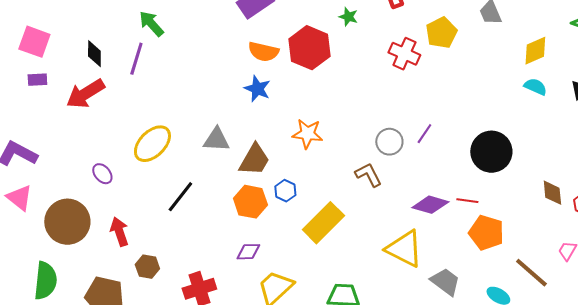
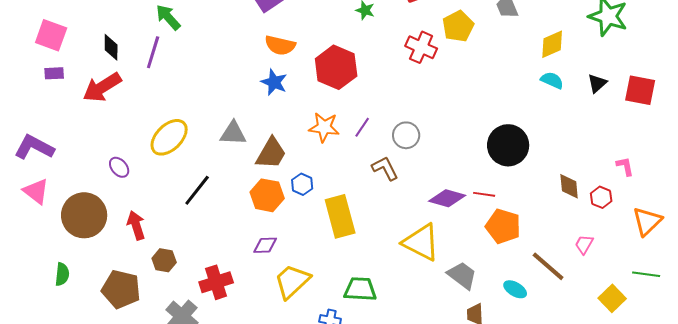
red hexagon: (309, 48) -> (336, 67), moved
purple line: (424, 134) -> (362, 127), moved
yellow rectangle: (323, 223) -> (340, 216), turned -60
green semicircle: (45, 281) -> (62, 274), size x0.6

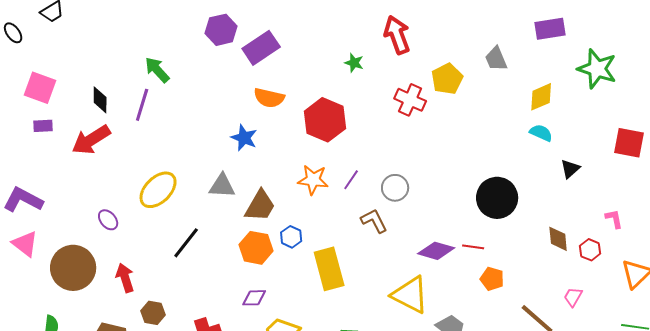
blue star: (274, 82) -> (244, 138), moved
black triangle: (597, 83) -> (570, 169), moved
orange pentagon: (503, 226) -> (492, 279), size x0.7

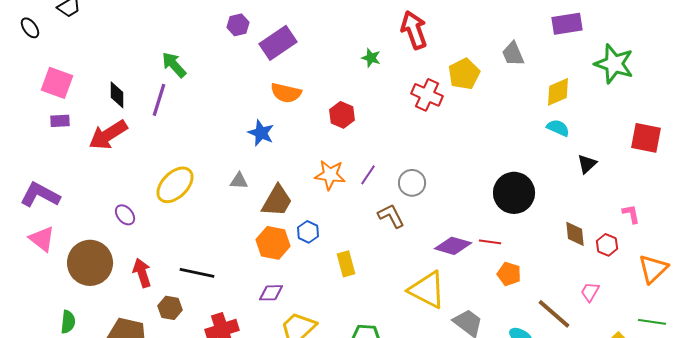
purple hexagon: (221, 30) -> (238, 25), size x0.7
red hexagon: (325, 120) -> (342, 115), size x0.6
gray triangle: (222, 186) -> (239, 181), size x0.7
black line: (186, 243) -> (197, 273), moved, turned 64
yellow rectangle: (329, 269) -> (346, 264), size x0.6

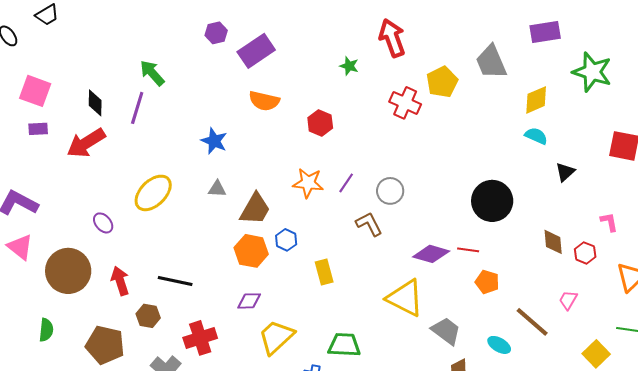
gray trapezoid: (513, 54) -> (491, 62), size x1.4
blue star: (261, 133) -> (214, 141), moved

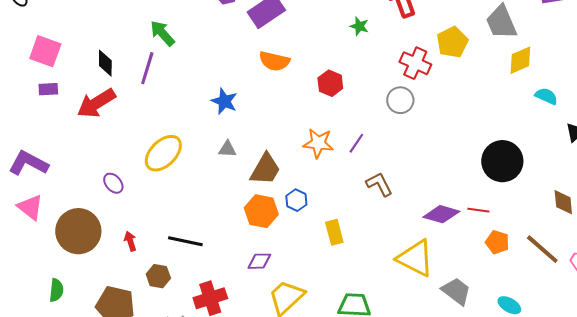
yellow diamond: (536, 100) -> (520, 60), moved
gray circle: (390, 191) -> (400, 100), moved
red arrow: (120, 281) -> (130, 241), size x0.7
brown line: (532, 322) -> (542, 249), moved

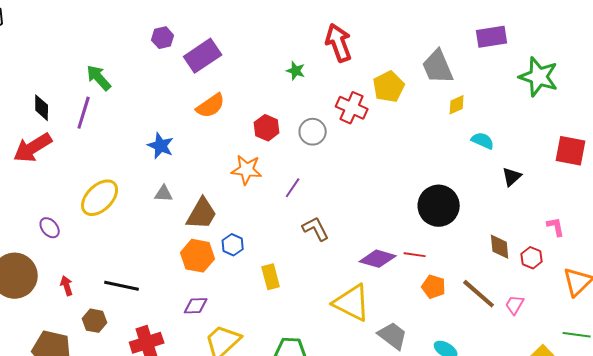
yellow diamond: (520, 60) -> (457, 105), size x0.7
orange semicircle: (274, 61) -> (211, 106), turned -48
gray circle: (400, 100) -> (313, 132), moved
orange star: (318, 143) -> (247, 170), moved

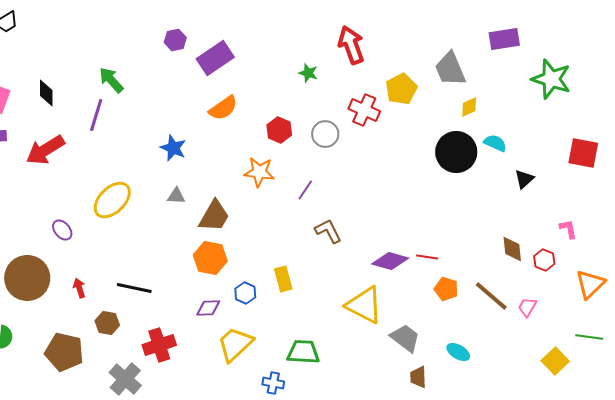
black diamond: (42, 108) -> (46, 93), moved
black circle: (439, 206) -> (456, 152), moved
blue hexagon: (233, 245) -> (245, 293), moved

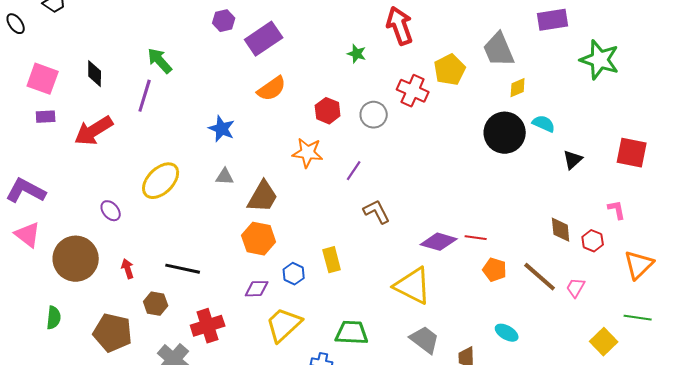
red square: (583, 153) -> (632, 153), moved
gray trapezoid: (405, 338) -> (425, 340), moved

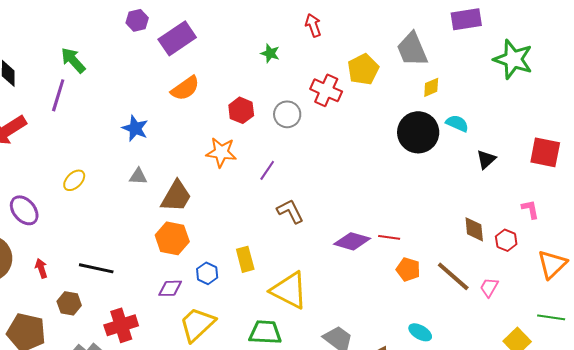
red arrow: (400, 26) -> (313, 25), size x0.6
yellow ellipse: (161, 181) -> (74, 180), size x0.6
purple ellipse: (111, 211) -> (24, 210), size x1.4
yellow triangle: (413, 286) -> (289, 290), moved

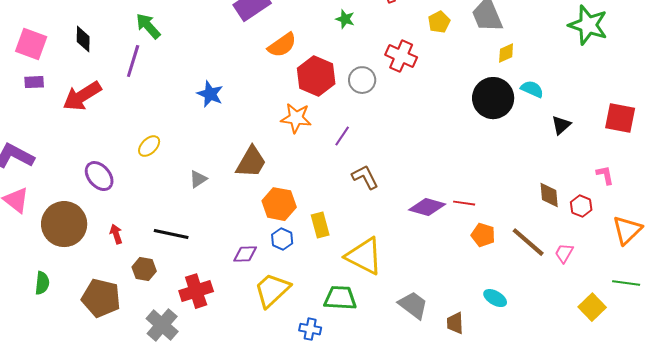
yellow pentagon: (363, 69) -> (439, 22), moved, size x0.7
orange semicircle: (185, 88) -> (282, 45), moved
red hexagon: (241, 110) -> (316, 76), size x1.5
gray triangle: (138, 176) -> (198, 179), moved, turned -36
orange hexagon: (172, 238) -> (279, 204), moved

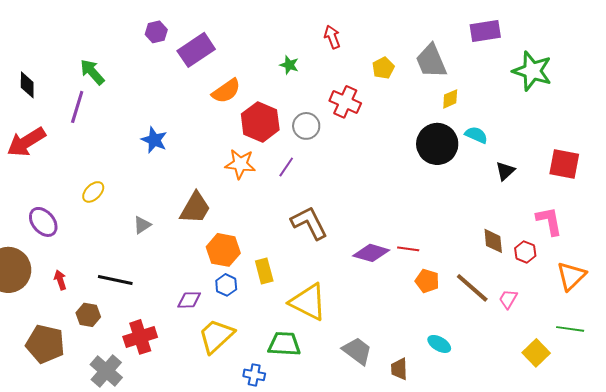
purple line: (342, 136) -> (286, 167), moved
pink L-shape: (605, 175) -> (549, 221), size x1.5
brown L-shape: (365, 177) -> (309, 223), size x1.4

